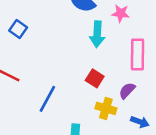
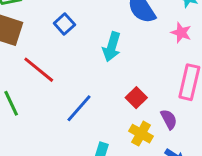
cyan arrow: (97, 34) -> (112, 47), moved
purple semicircle: (127, 91) -> (169, 119), turned 96

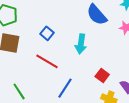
red line: (39, 70) -> (47, 61), moved

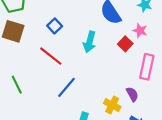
red square: (102, 75) -> (125, 44), moved

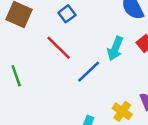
cyan arrow: (90, 42) -> (115, 48), moved
blue line: (66, 87) -> (89, 72), moved

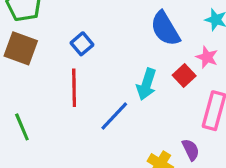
red line: (59, 48) -> (74, 88), turned 48

